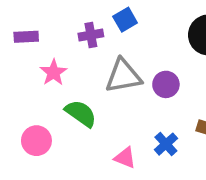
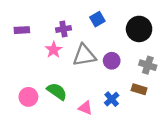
blue square: (125, 20) -> (97, 19), moved
pink star: (53, 72) -> (54, 50), moved
green semicircle: (81, 113) -> (57, 91), moved

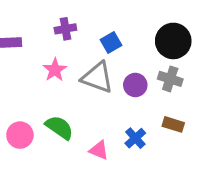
blue square: (97, 19) -> (111, 42), moved
purple cross: (63, 29) -> (65, 29), moved
gray triangle: (84, 55) -> (97, 77), turned 30
gray cross: (148, 65) -> (170, 79), moved

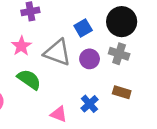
blue square: (111, 42) -> (83, 28), moved
green semicircle: (59, 127) -> (29, 79), moved

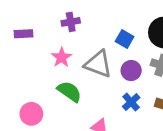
blue square: (83, 28) -> (125, 39), turned -30
blue cross: (90, 104) -> (131, 102), moved

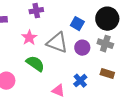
blue cross: (131, 102) -> (80, 81), moved

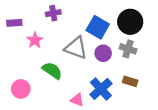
blue square: (77, 24) -> (98, 27), size x1.5
pink star: (29, 38) -> (35, 40), moved
blue cross: (80, 81) -> (101, 89), size x1.5

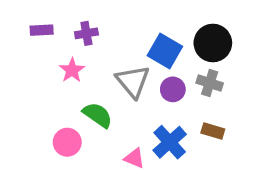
purple cross: (53, 13) -> (86, 33), moved
purple rectangle: (14, 23) -> (42, 30), moved
gray triangle: (76, 48) -> (133, 81), turned 30
pink circle: (21, 89) -> (67, 142), moved

